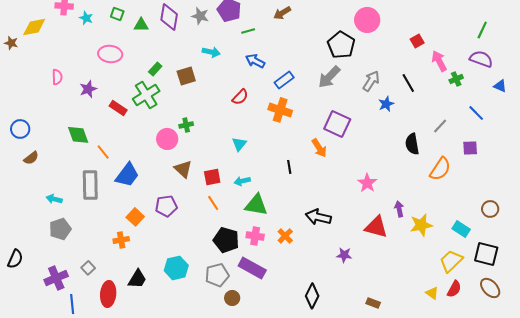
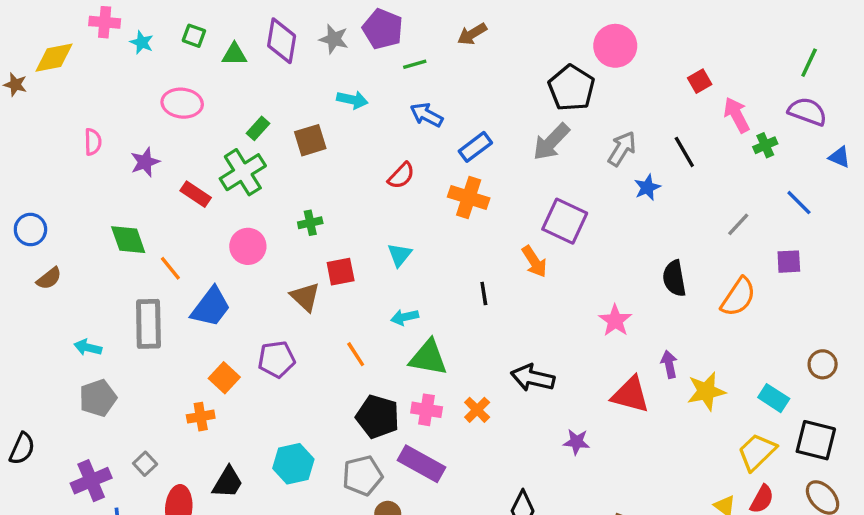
pink circle: (167, 139) -> (248, 246), moved
black semicircle: (412, 144) -> (674, 278), moved
red square: (212, 177) -> (341, 272), moved

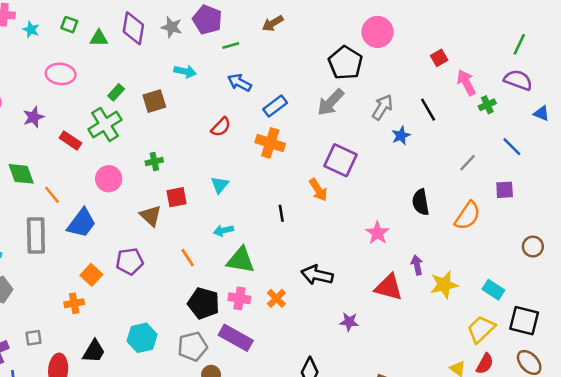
brown circle: (823, 364) -> (533, 247), moved
gray square: (145, 464) -> (33, 338), turned 35

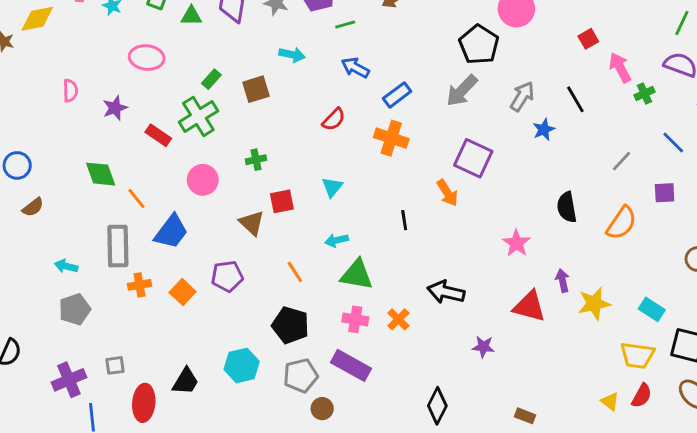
orange cross: (74, 303) -> (139, 285), moved
black pentagon: (204, 303) -> (291, 325), moved
yellow trapezoid: (481, 329) -> (637, 355), turned -128

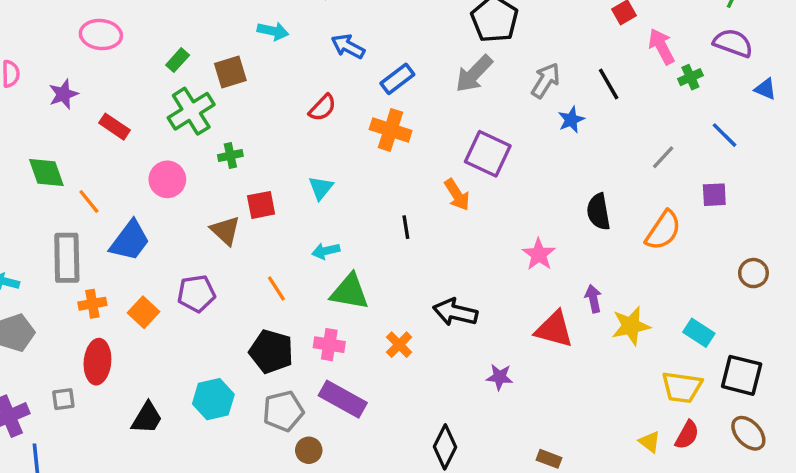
green cross: (198, 117) -> (191, 111), moved
pink cross: (355, 319) -> (329, 345), moved
red ellipse: (144, 403) -> (97, 362), moved

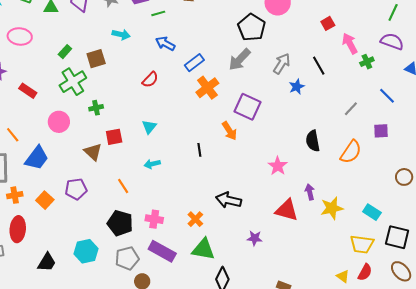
orange cross: (391, 130) -> (207, 88), moved, turned 35
green triangle: (350, 292) -> (203, 249), moved

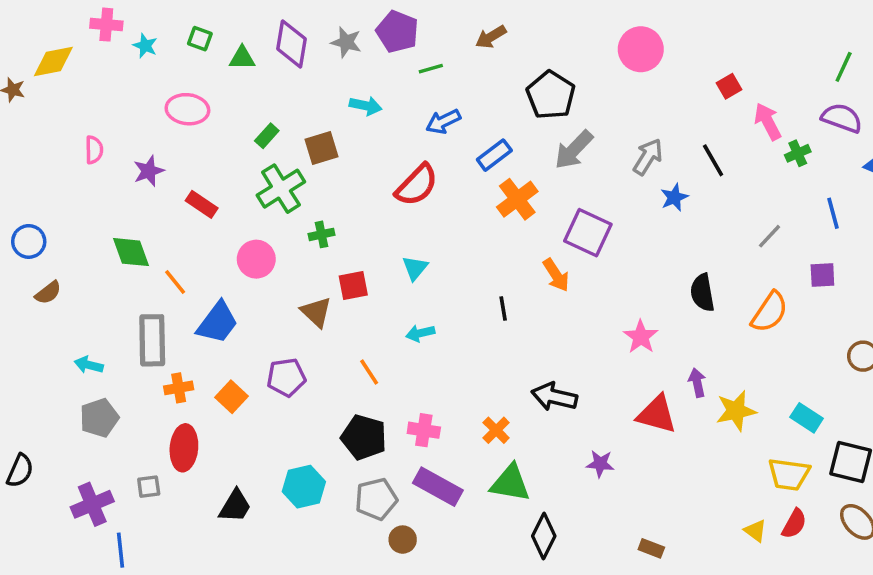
black pentagon: (252, 27) -> (551, 95), moved
blue arrow: (165, 44) -> (443, 122), turned -54
red semicircle: (150, 80) -> (417, 185), size x1.5
blue line: (387, 96) -> (833, 213), turned 30

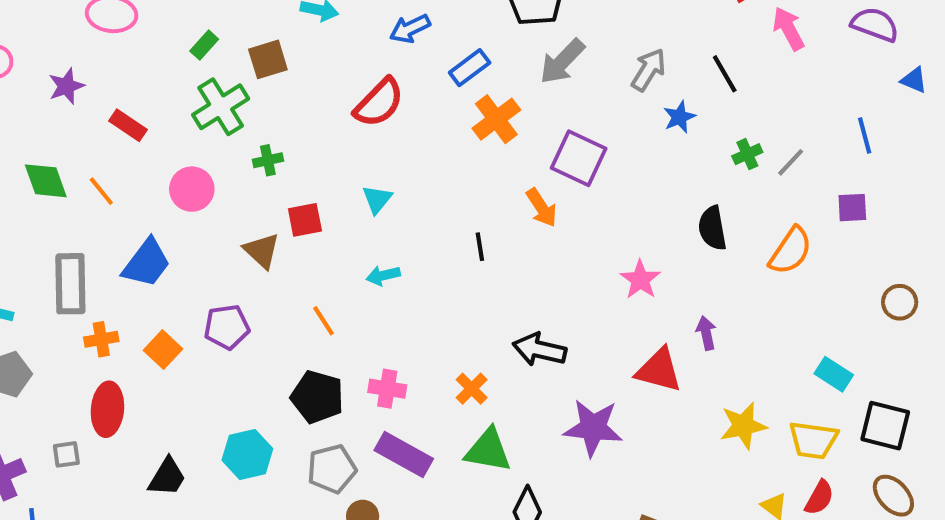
green cross: (798, 153) -> (747, 154), moved
orange line: (175, 282) -> (101, 191), moved
yellow star: (736, 411) -> (743, 426), moved
purple star: (600, 464) -> (593, 428), size x1.8

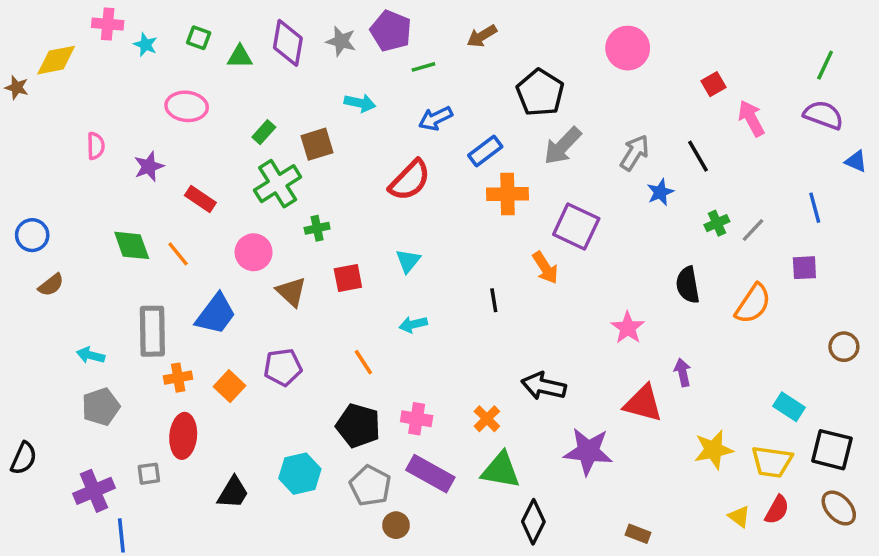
orange cross: (496, 119) -> (508, 194), turned 36
brown triangle: (262, 251) -> (291, 292), moved
gray pentagon: (332, 469) -> (370, 486), turned -30

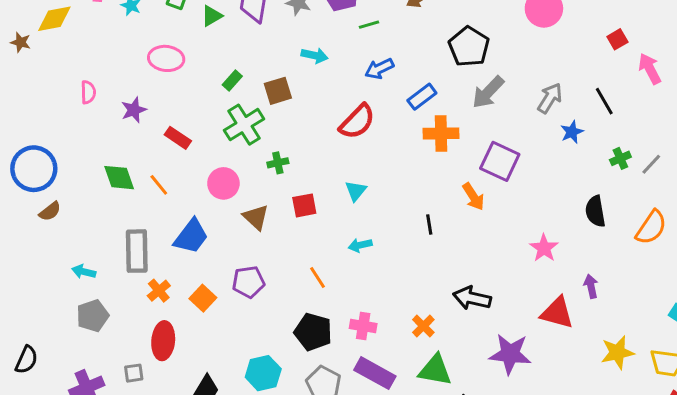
green triangle: (240, 57) -> (212, 16), turned -30
blue circle: (32, 235) -> (34, 169), size x1.6
orange cross: (178, 378) -> (159, 291), turned -30

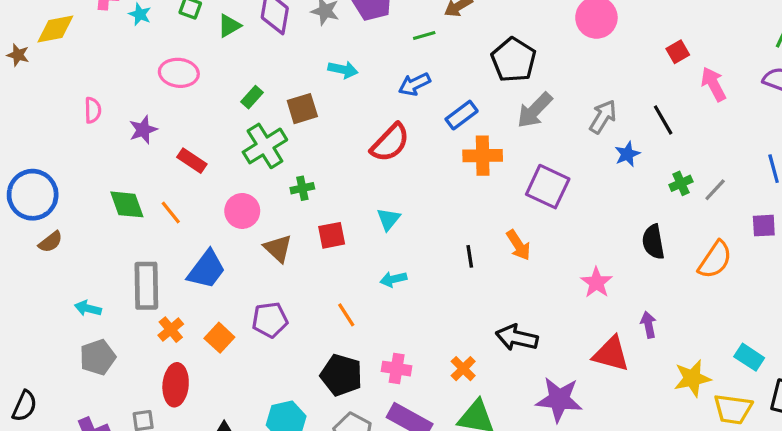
green line: (369, 25) -> (424, 35), moved
orange arrow: (473, 197) -> (518, 245), moved
yellow star: (617, 352) -> (692, 378), moved

